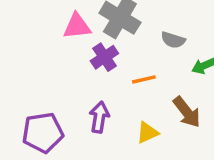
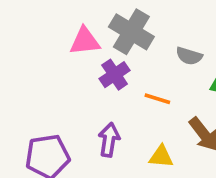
orange line: (144, 79) -> (157, 99), turned 30
yellow triangle: (147, 133) -> (161, 156), turned 30

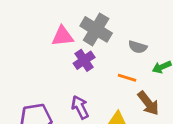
orange line: (157, 99) -> (127, 78), moved
purple arrow: (109, 140) -> (80, 107), turned -35

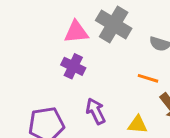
purple cross: (84, 60) -> (73, 66), moved, turned -30

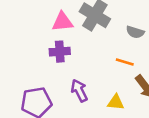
purple cross: (73, 66) -> (60, 52), turned -30

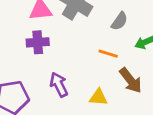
gray semicircle: (135, 32) -> (119, 21), turned -72

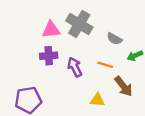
gray semicircle: (119, 21) -> (114, 39), turned 84
purple arrow: (59, 85) -> (75, 67), moved

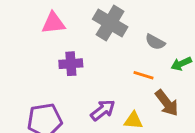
pink triangle: (51, 30) -> (53, 23), moved
purple arrow: (75, 67) -> (103, 110), moved, turned 78

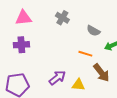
gray cross: (110, 23) -> (62, 18), size x0.6
purple cross: (71, 64) -> (21, 45), moved

